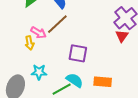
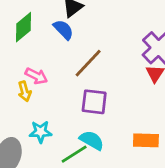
brown line: (57, 24) -> (88, 63), moved
orange rectangle: (103, 82) -> (146, 140), moved

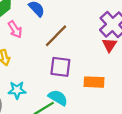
pink arrow: (36, 76) -> (15, 29), moved, turned 30
orange rectangle: (146, 140) -> (94, 82), moved

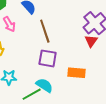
brown line: (56, 36) -> (45, 31), turned -65

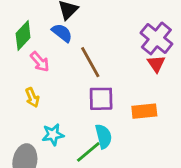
cyan semicircle: (44, 85) -> (104, 136), turned 54

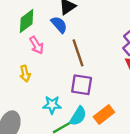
orange rectangle: (144, 111) -> (104, 114), moved, turned -42
cyan star: (53, 135) -> (52, 105), moved
cyan semicircle: (104, 136) -> (78, 116), turned 36

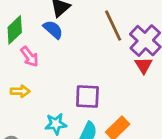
brown line: (78, 53) -> (113, 26), moved
yellow arrow: (25, 74) -> (20, 91), turned -70

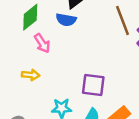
blue semicircle: (53, 30) -> (66, 20), turned 144

